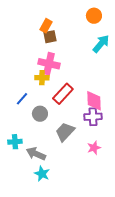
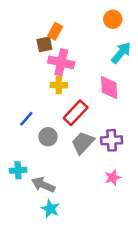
brown square: (50, 37) -> (44, 44), moved
pink cross: (49, 64) -> (61, 62), moved
yellow cross: (42, 78) -> (59, 85), moved
pink diamond: (94, 101) -> (109, 88), moved
gray trapezoid: (65, 132) -> (83, 143), moved

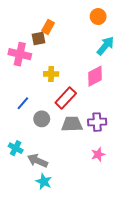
pink cross: (61, 62) -> (20, 54), moved
pink diamond: (109, 88) -> (95, 76), turned 65
gray trapezoid: (83, 143) -> (72, 124), turned 45
cyan cross: (18, 170) -> (16, 148), turned 32

